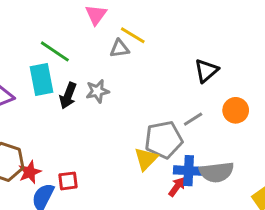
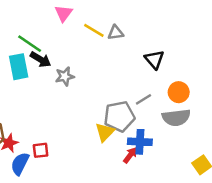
gray triangle: (119, 49) -> (116, 33), moved
black triangle: (206, 71) -> (154, 59), turned -30
black arrow: (68, 96) -> (41, 59), moved, turned -80
gray semicircle: (217, 172) -> (176, 118), moved

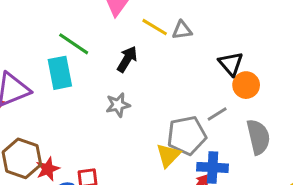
black arrow: (41, 59) -> (127, 59), moved, turned -90
gray star: (65, 76) -> (118, 105), moved
orange circle: (179, 92) -> (246, 85), moved
gray semicircle: (176, 118) -> (258, 137), turned -96

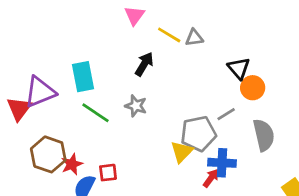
green line: (74, 44) -> (96, 113), moved
gray star: (118, 105) -> (136, 106), turned 30

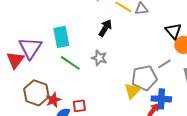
purple triangle: (40, 92) -> (30, 48), turned -35

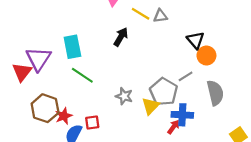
gray star: (99, 58) -> (124, 96), moved
gray pentagon: (144, 78) -> (164, 92), turned -30

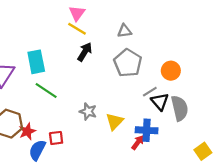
yellow line: (141, 14) -> (77, 29), moved
black triangle: (195, 40) -> (160, 102), moved
gray pentagon: (164, 92) -> (128, 63), moved

